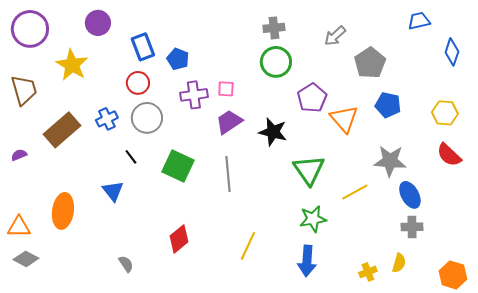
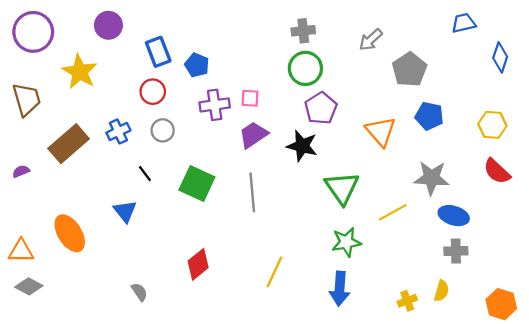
purple pentagon: (312, 98) -> (321, 108), moved
gray circle: (147, 118) -> (163, 130), size x0.7
blue ellipse: (410, 195) -> (454, 216), turned -44
orange ellipse: (63, 211) -> (70, 233), turned -40

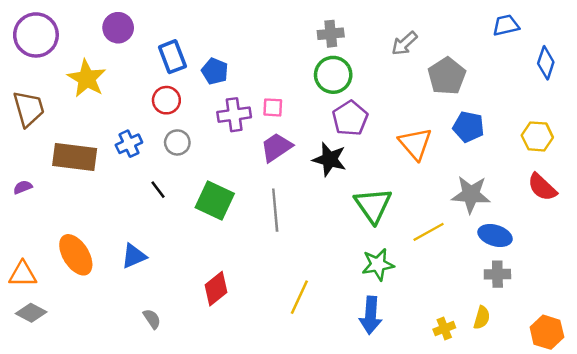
brown rectangle: (69, 144) -> (75, 157), turned 48
blue triangle: (125, 211) -> (134, 256), moved, turned 45

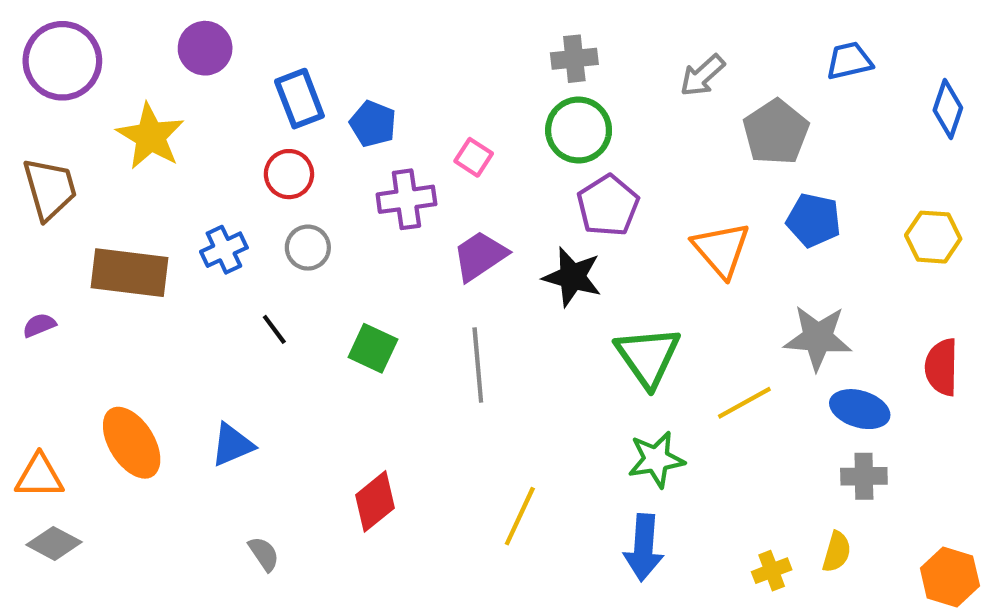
blue trapezoid: (506, 25) -> (849, 61), moved
pink square: (273, 107) -> (474, 157), moved, turned 30
red semicircle: (542, 187) -> (942, 367), moved, turned 48
green square: (215, 200) -> (373, 348), size x0.7

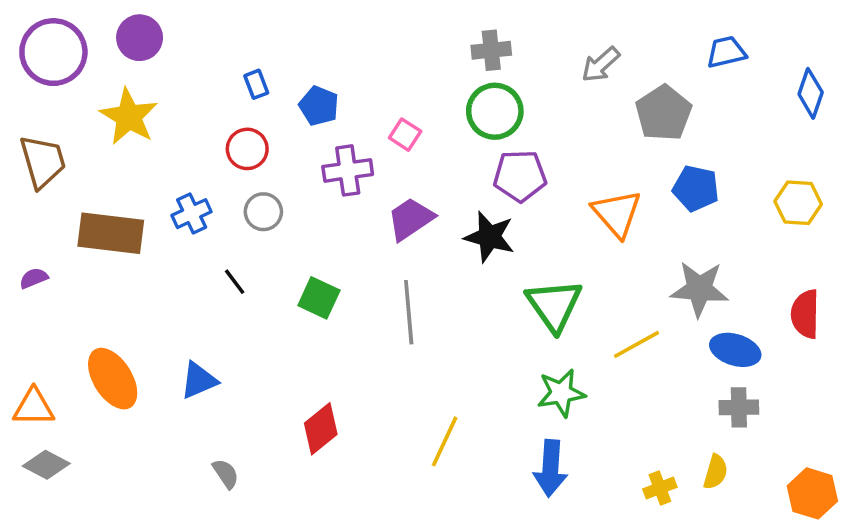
purple circle: (205, 48) -> (140, 38), moved
blue rectangle: (299, 99) -> (256, 84), size x0.6
purple pentagon: (608, 206) -> (520, 176), turned 30

